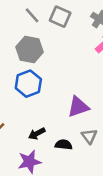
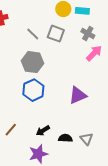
purple triangle: (78, 107) -> (78, 95), moved
gray triangle: (89, 136) -> (86, 139), moved

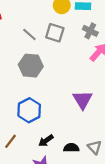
blue hexagon: (33, 90) -> (29, 110), moved
purple triangle: (78, 95) -> (83, 100), turned -36

